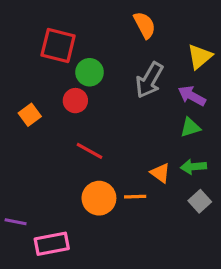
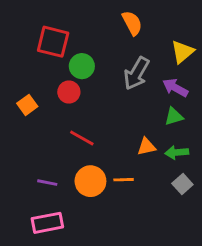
orange triangle: (160, 173) -> (147, 147), moved, turned -48
purple line: (16, 222) -> (47, 183), moved

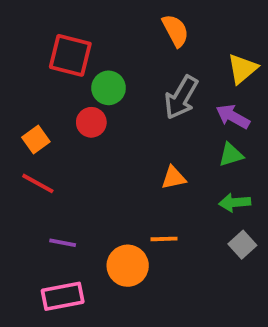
red line: (82, 138) -> (38, 183), moved
orange triangle: (147, 147) -> (174, 178), moved
orange circle: (90, 181) -> (128, 266), moved

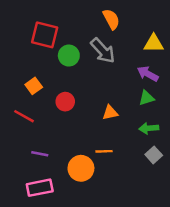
yellow triangle: (242, 69) -> (154, 43), turned 40
gray arrow: (181, 97) -> (103, 51), moved, turned -72
red circle: (91, 122) -> (65, 102), moved
orange square: (36, 139) -> (34, 86), moved

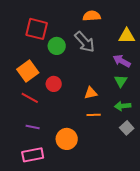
orange semicircle: (111, 19) -> (92, 16), turned -66
orange square: (34, 86) -> (28, 71), size x1.5
green triangle: (146, 98) -> (121, 81), turned -40
red line: (24, 116) -> (30, 98), moved
orange line: (104, 151) -> (94, 115), moved

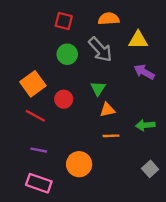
red square: (37, 29) -> (64, 21), moved, size x0.7
yellow triangle: (127, 36) -> (138, 40), moved
green triangle: (121, 81) -> (98, 89), moved
gray square: (127, 128) -> (150, 169), moved
pink rectangle: (33, 155) -> (39, 183), turned 30

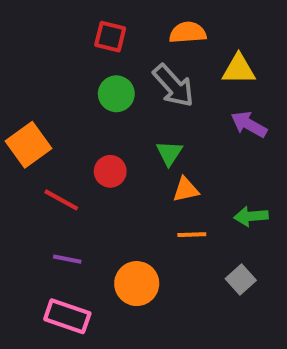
orange square: (33, 84) -> (29, 145), moved
gray square: (150, 169) -> (241, 279), moved

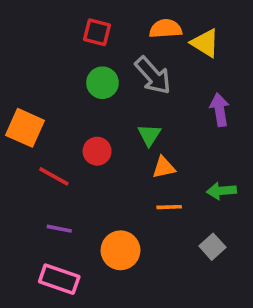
yellow triangle: (239, 69) -> (205, 43), moved, turned 32
purple arrow: (249, 124) -> (220, 110), turned 52
orange square: (29, 145) -> (25, 128), turned -30

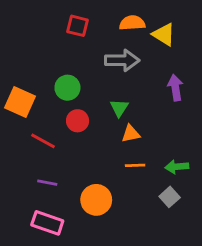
gray arrow: (153, 76) -> (122, 60), turned -48
green circle: (102, 83) -> (67, 88), moved
green arrow: (221, 191) -> (177, 167), moved

